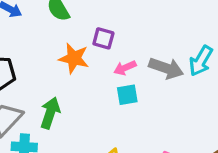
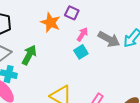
pink arrow: (125, 68) -> (82, 34), turned 136
cyan square: (127, 95) -> (81, 52), turned -32

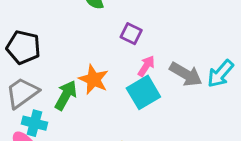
orange star: (51, 22) -> (94, 79), moved
cyan square: (81, 52) -> (143, 92), size x1.5

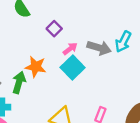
purple square: (131, 34) -> (54, 29), turned 32
pink arrow: (146, 66) -> (70, 49), turned 32

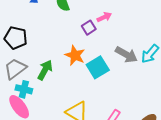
pink arrow: (70, 49) -> (104, 17), moved
orange star: (36, 67) -> (75, 55), moved

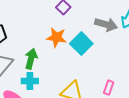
cyan cross: (24, 89) -> (30, 81), moved

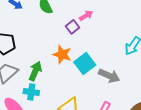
gray arrow: (106, 24) -> (109, 76), moved

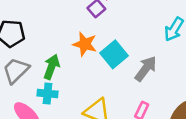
gray arrow: (109, 76) -> (146, 69), turned -75

